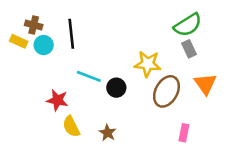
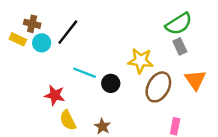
black line: (71, 34) -> (68, 32), turned 44

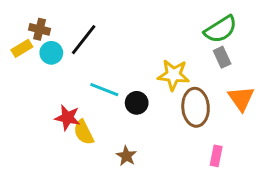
yellow rectangle: (18, 39) -> (22, 48), turned -56
brown ellipse: (158, 87) -> (196, 107), turned -32
yellow semicircle: (68, 120) -> (84, 132), moved

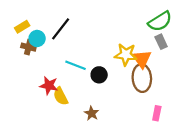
brown cross: (40, 29) -> (28, 47), moved
yellow rectangle: (22, 48) -> (22, 27), moved
orange triangle: (241, 98) -> (142, 59), moved

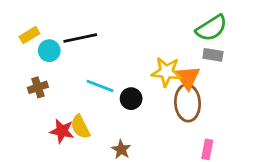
black line: (61, 29) -> (80, 38), turned 40
gray rectangle: (161, 42) -> (213, 55), turned -56
brown cross: (28, 47) -> (38, 87), moved, turned -32
red star: (49, 86) -> (62, 131), moved

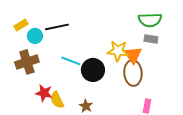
green semicircle: (211, 28) -> (150, 20), turned 30
brown cross: (38, 87) -> (27, 62), size x1.6
black circle: (131, 99) -> (93, 70), size x1.5
yellow semicircle: (80, 127) -> (57, 100), moved

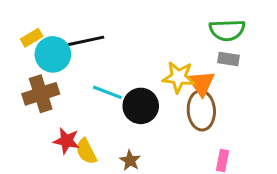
cyan circle: (35, 36) -> (53, 54), size x1.5

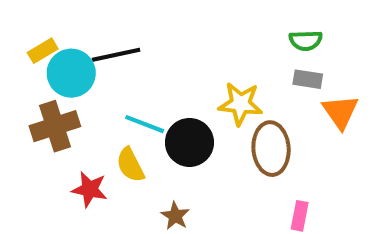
green semicircle: (227, 30) -> (306, 41), size x0.7
orange triangle: (201, 83) -> (340, 112), moved
yellow semicircle: (86, 151) -> (130, 165), moved

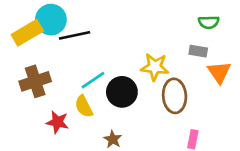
green semicircle: (306, 41) -> (209, 22), moved
yellow rectangle: (43, 51) -> (27, 33), size x1.6
cyan circle: (71, 73) -> (51, 20), moved
cyan line: (145, 124) -> (93, 80), turned -55

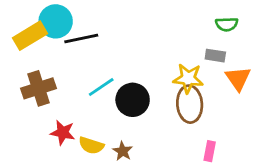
yellow star: (155, 67) -> (188, 78), moved
yellow semicircle: (84, 106) -> (91, 145), moved, turned -45

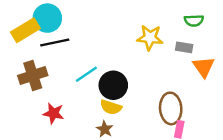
black line: (81, 38) -> (55, 43), moved
yellow star: (188, 78) -> (150, 38), moved
brown ellipse: (190, 104) -> (171, 108), moved
yellow semicircle: (91, 145) -> (111, 107), moved

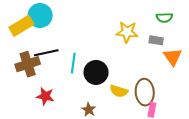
black line: (55, 43) -> (46, 53), moved
cyan line: (86, 74) -> (73, 63), turned -48
yellow semicircle: (111, 107) -> (119, 91), moved

